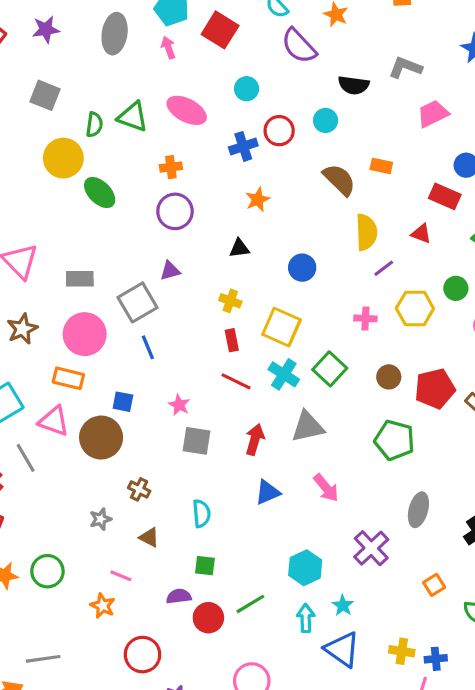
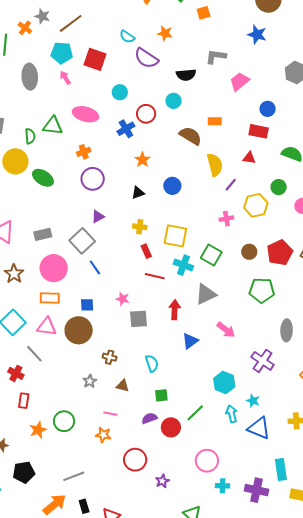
blue circle: (302, 268) -> (172, 186), moved

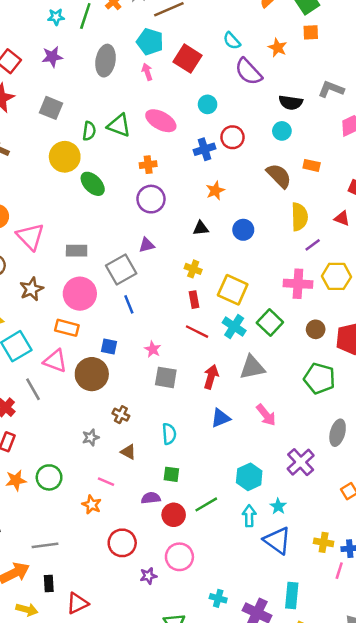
orange square: (204, 13) -> (311, 32), moved
cyan circle: (174, 101) -> (282, 131), moved
pink cross: (226, 219) -> (298, 284), size x1.6
pink circle: (207, 461) -> (179, 557), moved

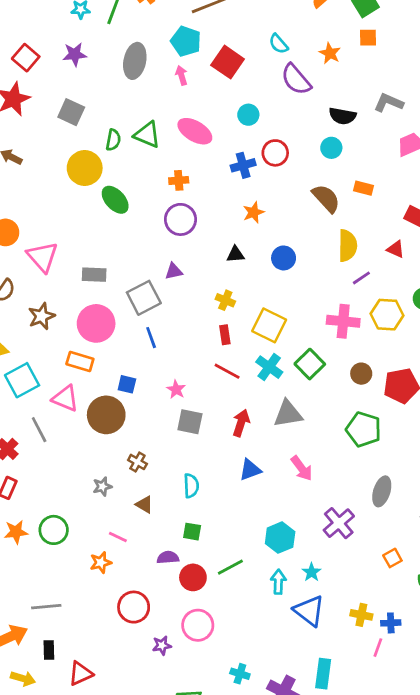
orange star: (92, 505) -> (101, 563), turned 30

